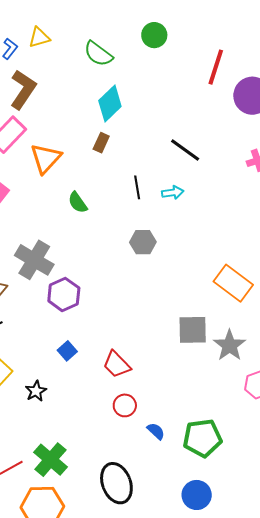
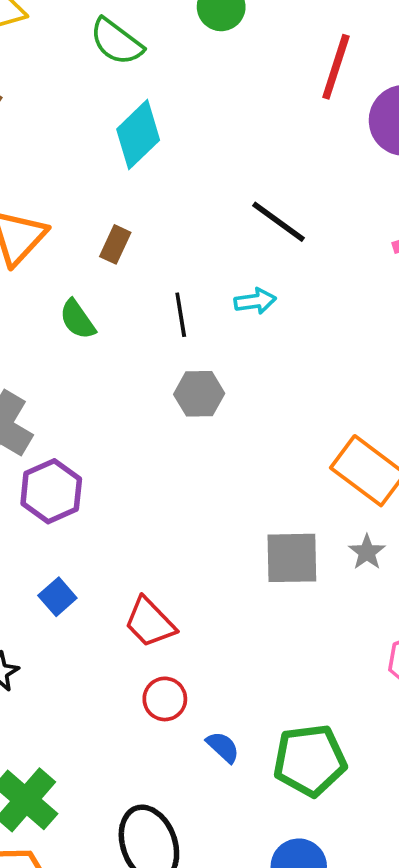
brown rectangle: (101, 143) -> (115, 244), moved
black line: (137, 187) -> (181, 315), moved
gray star: (230, 345) -> (367, 552), moved, size x0.6

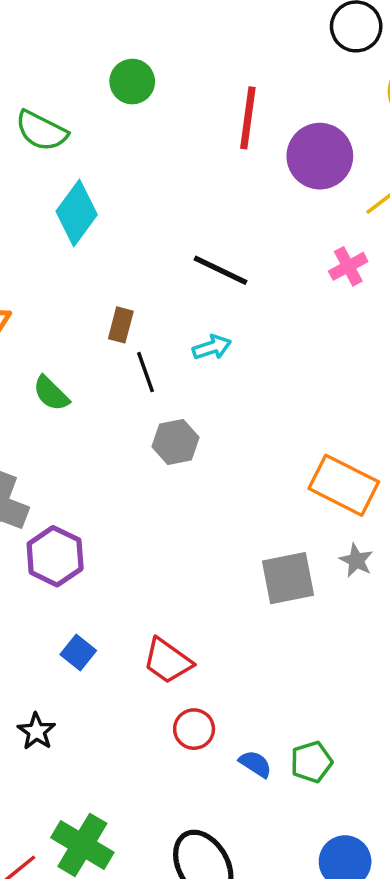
brown rectangle: (115, 244) -> (121, 325), moved
green pentagon: (310, 760) -> (311, 762), moved, size x0.6

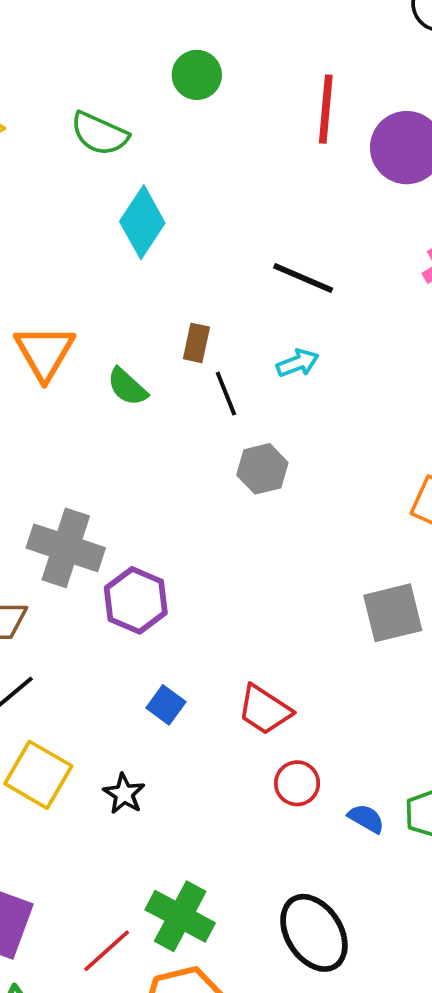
green semicircle: (51, 393) -> (127, 387), moved

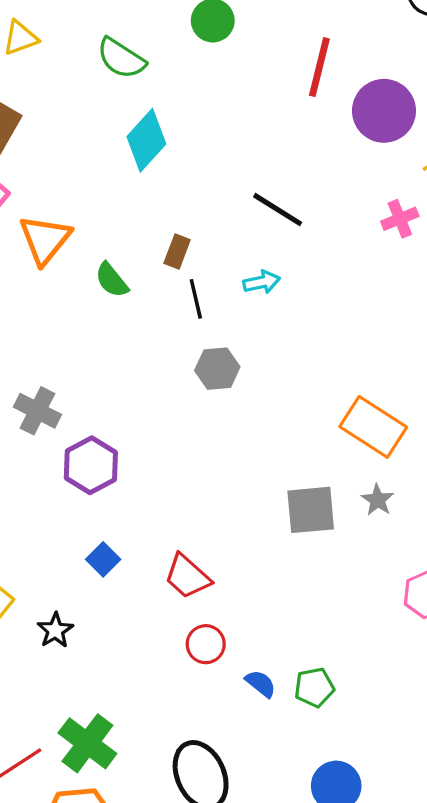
gray cross: (66, 548) -> (37, 411), size x0.7

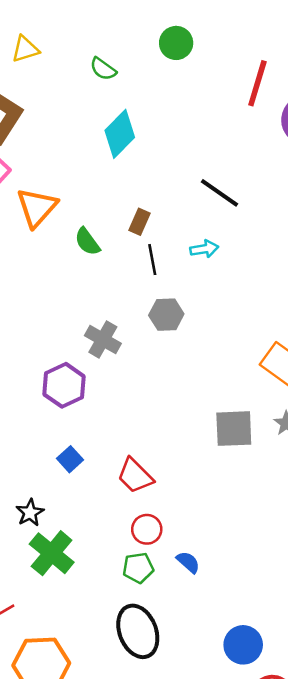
green semicircle: (121, 58) -> (103, 69), size x0.7
gray cross: (37, 411) -> (103, 340), moved
green pentagon: (314, 687) -> (138, 568), moved
green cross: (87, 743) -> (52, 553), moved

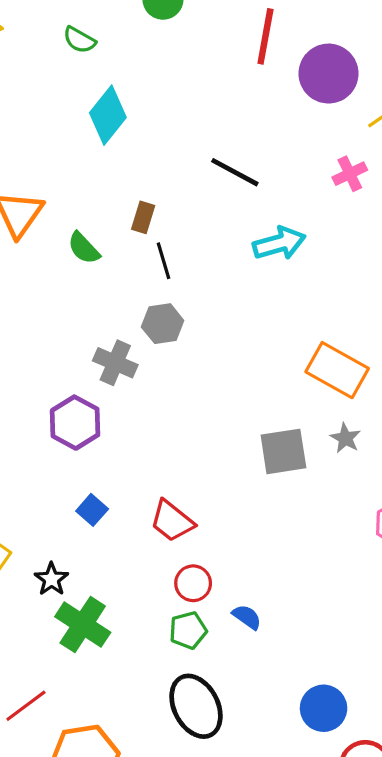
cyan arrow: (204, 249) -> (279, 243), moved, size x1.5
gray hexagon: (166, 315) -> (163, 324), moved

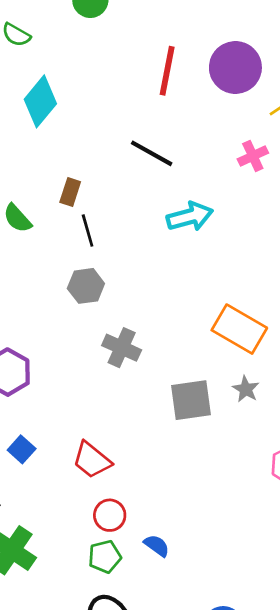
red line: (265, 36) -> (167, 71), moved
gray cross: (115, 363) -> (122, 348), moved

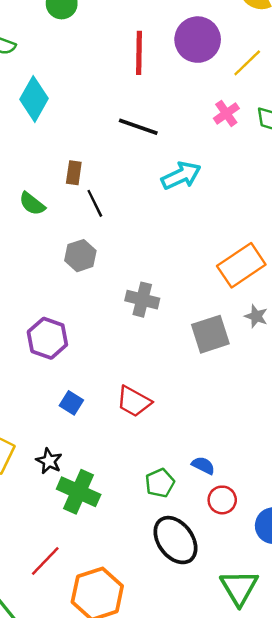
gray hexagon: (86, 286) -> (80, 256), moved
orange rectangle: (239, 329) -> (241, 265), turned -54
red circle: (110, 515) -> (222, 500), moved

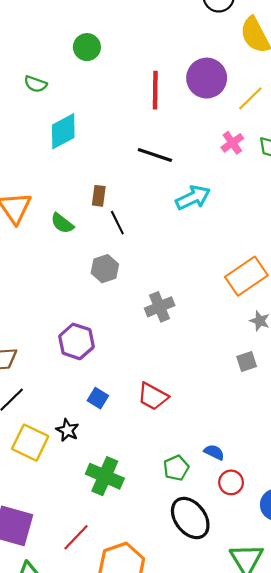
cyan diamond: (34, 99) -> (63, 131), turned 33
gray cross: (142, 300) -> (160, 307), turned -36
gray square: (210, 334) -> (247, 361), moved, size x0.6
black star: (49, 461) -> (67, 430), moved

